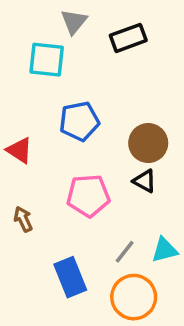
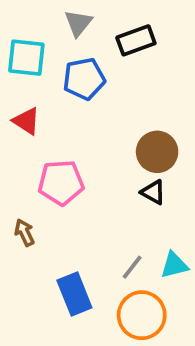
cyan square: (47, 60) -> (26, 58), moved
blue pentagon: (79, 121) -> (84, 79), moved
red triangle: (20, 150) -> (26, 121), moved
pink pentagon: (88, 196) -> (61, 183), moved

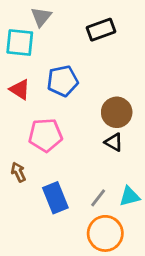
gray triangle: (78, 23) -> (41, 17), moved
blue pentagon: (84, 79) -> (63, 81), moved
blue rectangle: (74, 294) -> (55, 198), moved

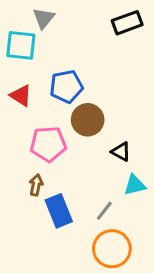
black rectangle: (101, 30) -> (127, 23), moved
brown circle: (117, 112) -> (88, 120), moved
brown arrow: (18, 172) -> (36, 185), moved, turned 36
cyan triangle: (129, 196) -> (135, 185), moved

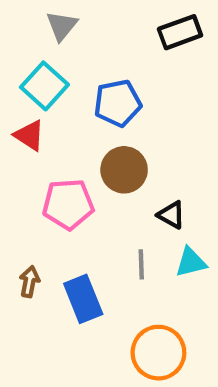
cyan square: (21, 45) -> (44, 86), moved, turned 36
blue pentagon: (66, 86) -> (118, 103), moved
brown arrow: (36, 185) -> (29, 282), moved
gray line: (104, 211) -> (141, 264), moved, turned -40

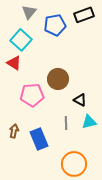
blue pentagon: (118, 103) -> (55, 25), moved

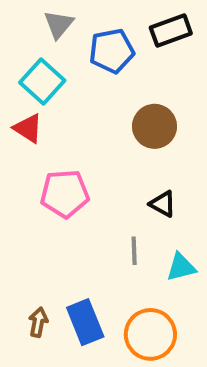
brown circle: (58, 79) -> (155, 126), moved
cyan triangle: (89, 122) -> (181, 267), moved
brown arrow: (14, 131) -> (38, 322), moved
blue rectangle: (39, 139) -> (85, 322), moved

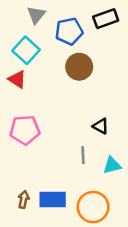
brown circle: (155, 126) -> (79, 67), moved
pink pentagon: (65, 194) -> (25, 130), moved
blue rectangle: (85, 322) -> (53, 199), turned -68

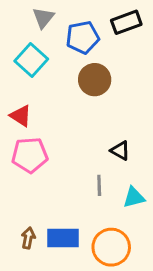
red triangle: (17, 79) -> (21, 116), moved

